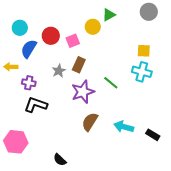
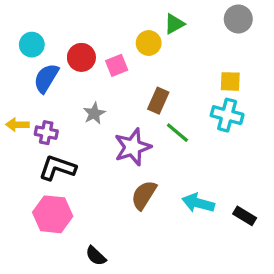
brown rectangle: (79, 65) -> (158, 101), moved
yellow arrow: (11, 67) -> (17, 125), moved
pink hexagon: (16, 142) -> (53, 214), moved

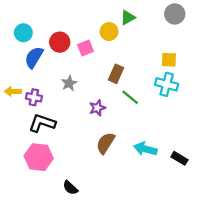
purple star: (133, 147) -> (97, 108), size x0.6

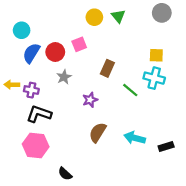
green triangle: (128, 17) -> (118, 16), turned -40
yellow circle: (109, 32) -> (94, 17), moved
red circle: (60, 42) -> (55, 52), moved
green line: (130, 97) -> (130, 90), moved
black rectangle: (179, 158) -> (166, 147), turned -48

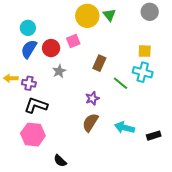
yellow circle: (94, 17) -> (87, 16), size x1.5
cyan circle: (22, 30) -> (28, 28), moved
purple star: (90, 100) -> (92, 98), moved

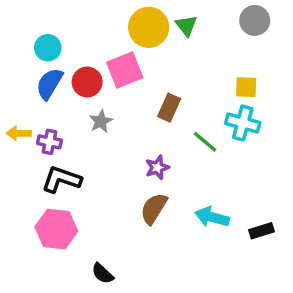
pink square: (73, 41) -> (125, 70), size x1.5

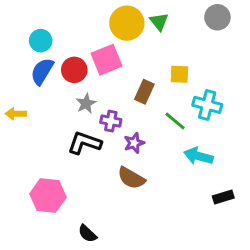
yellow square: (246, 87) -> (179, 74), moved
purple cross: (49, 142) -> (111, 121), moved
black L-shape: (61, 179) -> (84, 143), moved
brown semicircle: (154, 209) -> (131, 178), turned -92
cyan arrow: (212, 217) -> (198, 156), moved

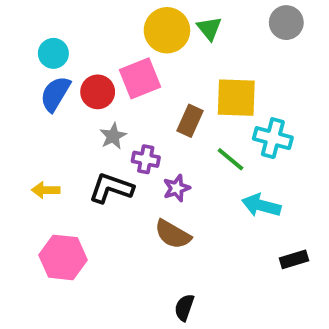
yellow square: (179, 74) -> (236, 98), size x1.6
yellow arrow: (16, 114) -> (46, 190), moved
black semicircle: (87, 234) -> (184, 307), moved, turned 66

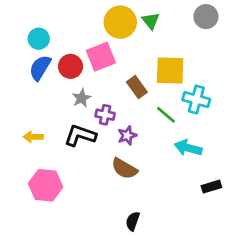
brown rectangle: (190, 121) -> (137, 87), turned -60

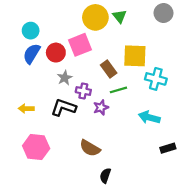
green line: (166, 115) -> (118, 90), moved, turned -56
brown semicircle: (124, 169) -> (90, 148), moved

